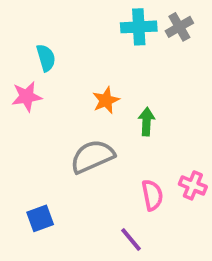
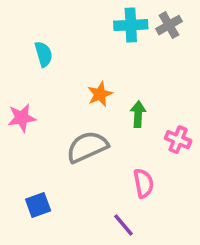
pink star: (27, 96) -> (22, 118), moved
pink cross: (193, 185) -> (178, 140), moved

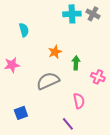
gray cross: (169, 25) -> (93, 14), turned -32

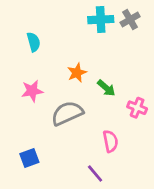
gray cross: (93, 14) -> (130, 20), turned 32
green arrow: (76, 63) -> (106, 88), turned 128
pink star: (12, 65) -> (32, 91), moved

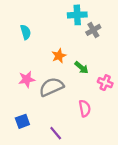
gray cross: (130, 20) -> (93, 30), moved
pink star: (32, 91) -> (27, 79), moved
purple line: (95, 173) -> (56, 133), moved

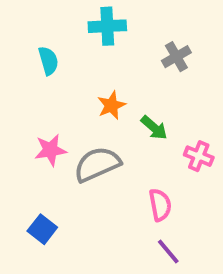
cyan cross: (77, 15) -> (107, 26), moved
blue square: (22, 121) -> (42, 229), turned -32
purple line: (56, 133) -> (168, 252), moved

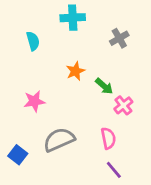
pink cross: (199, 156) -> (123, 105), moved, turned 30
gray semicircle: (97, 164) -> (59, 140), moved
blue square: (42, 229) -> (18, 155), moved

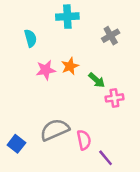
pink star: (34, 101) -> (46, 70), moved
pink cross: (123, 105) -> (114, 98), turned 30
pink semicircle: (108, 138) -> (84, 140), moved

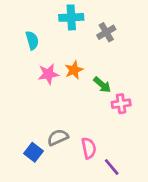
gray cross: (111, 36) -> (106, 32), moved
gray semicircle: (55, 130) -> (58, 137), size x0.7
blue square: (16, 144) -> (33, 152), moved

